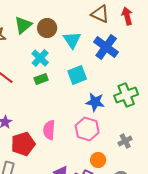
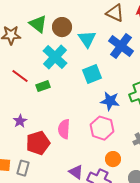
green triangle: (23, 25) -> (38, 24), turned -42
cyan cross: (40, 58) -> (55, 57), size x1.4
green rectangle: (41, 79) -> (43, 86), moved

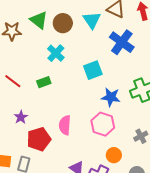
cyan triangle: (87, 39) -> (92, 20), moved
cyan cross: (55, 57) -> (56, 53), size x0.7
red line: (20, 76) -> (13, 81), moved

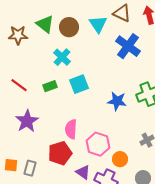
cyan square: (93, 70) -> (79, 84), moved
purple star: (21, 117) -> (27, 121), size x1.6
pink hexagon: (103, 124) -> (98, 144), moved
red pentagon: (39, 139) -> (60, 153), moved

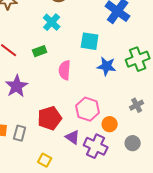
cyan square: (79, 84) -> (90, 41), moved, turned 30
pink semicircle: (71, 129) -> (65, 70), moved

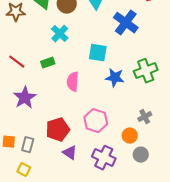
orange circle: (110, 124) -> (130, 136), moved
purple triangle: (73, 137) -> (70, 153), moved
yellow square: (45, 160) -> (24, 170), moved

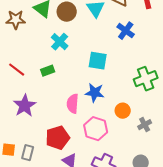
blue cross: (126, 23) -> (126, 31), size x0.7
blue star: (115, 78) -> (95, 93), moved
pink semicircle: (73, 82) -> (73, 104), moved
orange circle: (130, 136) -> (123, 111), moved

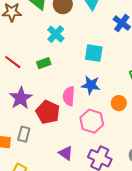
red pentagon: (58, 138) -> (48, 112), moved, turned -30
gray rectangle: (28, 153) -> (24, 134), moved

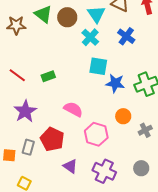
cyan cross: (56, 34) -> (90, 37), moved
blue star: (91, 85) -> (115, 83), moved
pink semicircle: (69, 96) -> (73, 109), turned 114
red pentagon: (48, 112) -> (52, 139), moved

